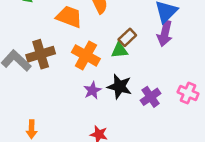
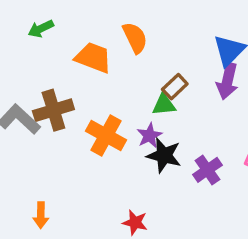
orange cross: (86, 55) -> (106, 135), moved
purple star: (92, 90) -> (149, 135), moved

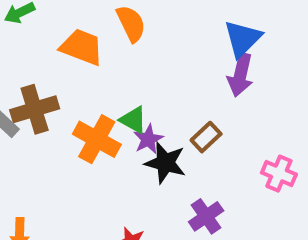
brown rectangle: (175, 87) -> (206, 137), moved
green triangle: (164, 105) -> (133, 120), moved, turned 35
purple cross: (207, 170) -> (206, 216), moved

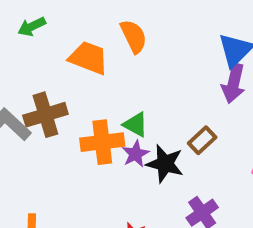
orange cross: (97, 139) -> (102, 142), turned -36
purple star: (148, 139) -> (136, 154), moved

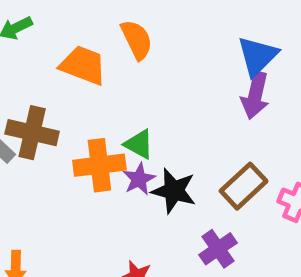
brown cross: (45, 115) -> (32, 133), turned 30
brown rectangle: (202, 140) -> (244, 186), moved, size x1.4

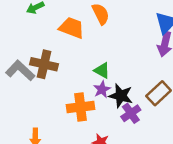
orange cross: (99, 165) -> (81, 107), moved
purple cross: (218, 249) -> (131, 113), moved

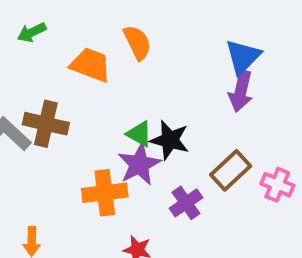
purple star: (102, 89) -> (139, 164), size x1.5
black star: (121, 96) -> (170, 140), moved

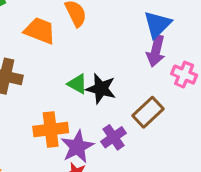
purple star: (139, 164) -> (77, 147), moved
pink cross: (277, 185) -> (184, 75), moved

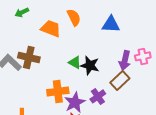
blue triangle: (157, 24) -> (111, 24), moved, turned 48
purple arrow: (156, 51) -> (125, 60), moved
pink cross: (184, 75) -> (143, 56), turned -35

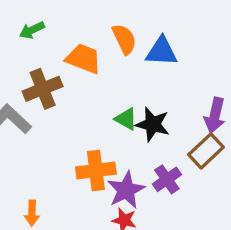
blue triangle: (111, 24) -> (162, 52), moved
brown cross: (29, 57) -> (43, 89), moved, turned -35

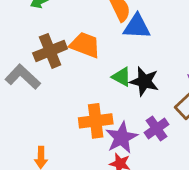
blue triangle: (162, 52) -> (137, 27), moved
orange trapezoid: (83, 59) -> (85, 45), moved

